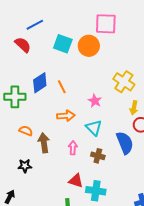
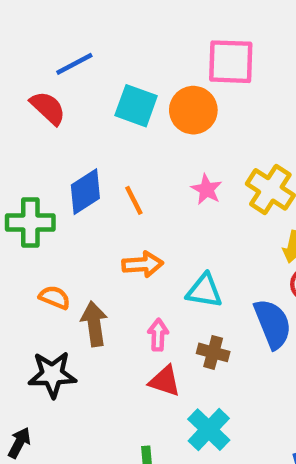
pink star: (95, 101) -> (207, 189), moved
cyan triangle: (94, 128) -> (204, 291), turned -36
black star: (25, 166) -> (52, 374), size x1.5
red triangle: (76, 181) -> (165, 381), moved
cyan cross: (96, 191) -> (209, 430), turned 36

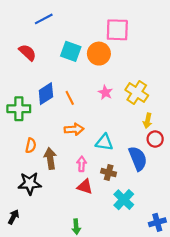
blue line: (74, 64) -> (44, 19), moved
orange semicircle: (55, 297) -> (31, 146), turned 80
cyan cross: (209, 430) -> (124, 200), moved

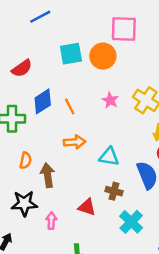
cyan square: (71, 51) -> (71, 54), turned -30
red semicircle: (28, 53) -> (22, 68), moved, turned 102
pink arrow: (82, 164) -> (51, 221), moved

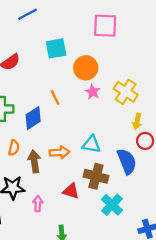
orange circle: (103, 56) -> (86, 68), moved
blue diamond: (43, 101) -> (33, 118), moved
orange arrow: (75, 142) -> (59, 152), moved
brown cross: (114, 191) -> (96, 176), size x1.5

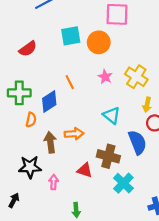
orange circle: (86, 68) -> (99, 42), moved
cyan triangle: (91, 144) -> (112, 115), moved, turned 30
orange semicircle: (14, 148) -> (31, 120), moved

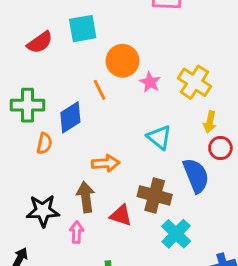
cyan square: (71, 36) -> (83, 29), moved
orange circle: (99, 42) -> (122, 61), moved
brown arrow: (50, 142) -> (86, 197), moved

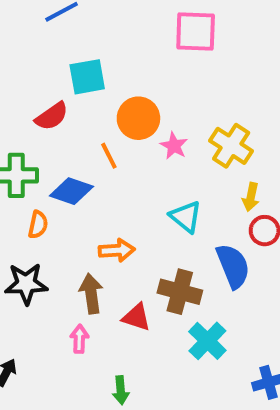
red semicircle: (40, 42) -> (52, 116), moved
blue diamond: (70, 117) -> (71, 191), turned 52
black star: (43, 211) -> (26, 284), moved

